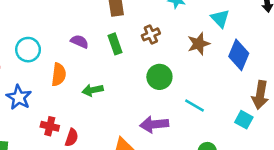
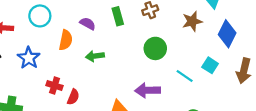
purple semicircle: (80, 42) -> (88, 24), moved
cyan square: (244, 120) -> (210, 65), moved

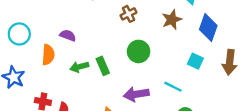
green rectangle: (118, 16) -> (103, 66), moved
cyan line: (185, 76) -> (173, 87), moved

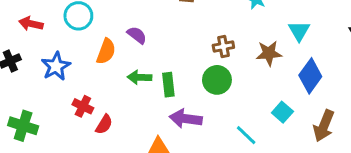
brown cross: (129, 14) -> (223, 46), moved
purple arrow: (136, 94) -> (186, 119), moved

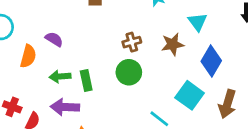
cyan square: (282, 112) -> (190, 95), size x1.5
purple arrow: (186, 119) -> (65, 107), moved

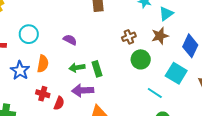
cyan triangle: (198, 22) -> (166, 14), moved, turned 35
orange semicircle: (28, 56) -> (43, 64), moved
green circle: (129, 72) -> (141, 59), moved

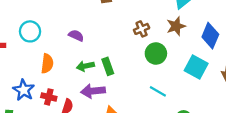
blue star: (20, 70) -> (24, 90), moved
cyan line: (155, 93) -> (158, 91), moved

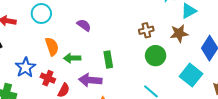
orange semicircle: (47, 64) -> (52, 47), turned -36
green arrow: (85, 66) -> (72, 58), moved

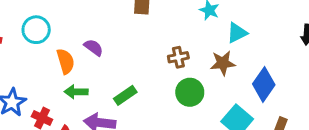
orange semicircle: (52, 47) -> (65, 61), moved
green rectangle: (108, 60) -> (125, 95), turned 63

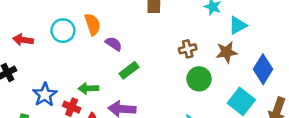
orange semicircle: (65, 61) -> (93, 24), moved
green arrow: (76, 92) -> (88, 88), moved
green rectangle: (125, 95) -> (129, 70), moved

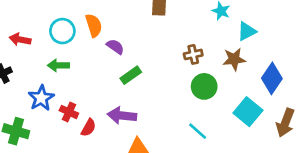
green arrow: (88, 88) -> (58, 65), moved

